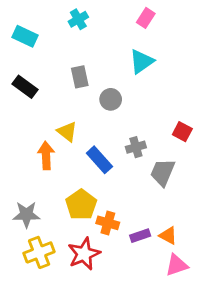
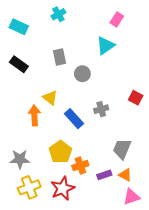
pink rectangle: (146, 18) -> (117, 19), moved
gray trapezoid: (163, 172) -> (122, 149), moved
orange cross: (108, 223) -> (80, 165), turned -35

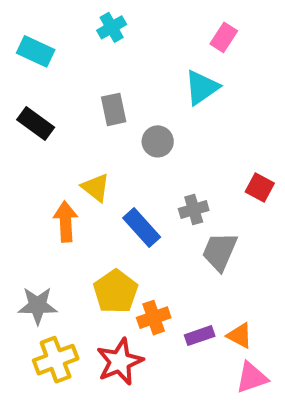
gray trapezoid: (122, 149) -> (220, 252), moved

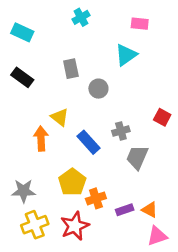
cyan cross: (112, 27) -> (81, 17), moved
pink rectangle: (224, 37) -> (140, 24), turned 63

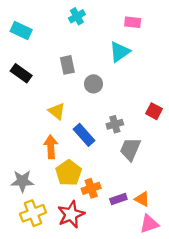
orange arrow: (41, 138) -> (51, 147), moved

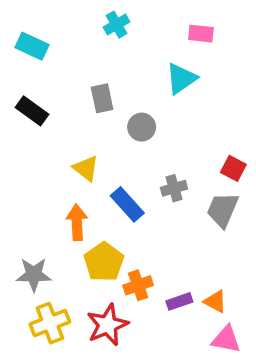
gray trapezoid: (130, 149) -> (223, 210), moved
pink triangle: (149, 224) -> (226, 339), turned 30

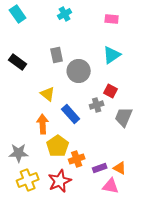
cyan rectangle: (32, 46) -> (18, 14), moved, turned 30
cyan triangle: (181, 79) -> (112, 55), moved
gray circle: (142, 127) -> (79, 71), size x1.5
red square: (233, 168) -> (111, 91), moved
pink triangle: (226, 339) -> (111, 186), moved

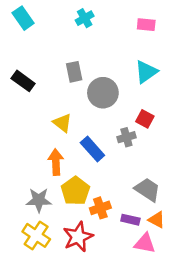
gray trapezoid: (124, 117) -> (147, 190), moved, turned 100
gray star: (19, 153) -> (39, 200), moved
purple rectangle: (100, 168) -> (130, 220), turned 32
yellow cross: (28, 180) -> (36, 235), turned -35

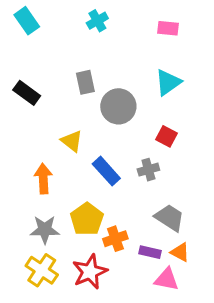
gray cross: (126, 137) -> (148, 170), moved
orange arrow: (56, 162) -> (43, 179), moved

